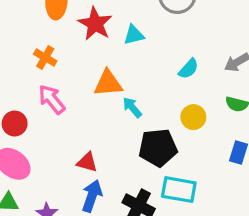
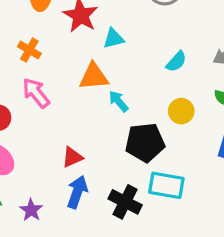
cyan triangle: (134, 35) -> (114, 38), moved
red triangle: (87, 162) -> (72, 157), turned -40

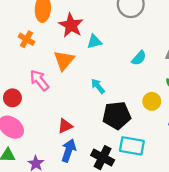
orange cross: (29, 50) -> (26, 39), moved
orange triangle: (94, 76) -> (64, 60), moved, turned -45
yellow circle: (181, 111) -> (152, 101), moved

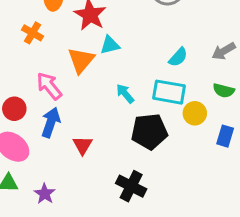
cyan triangle: (94, 42) -> (110, 45), moved
red triangle: (65, 126) -> (83, 145), turned -35
cyan rectangle: (132, 146) -> (169, 92), moved
blue arrow: (69, 151) -> (51, 122), moved

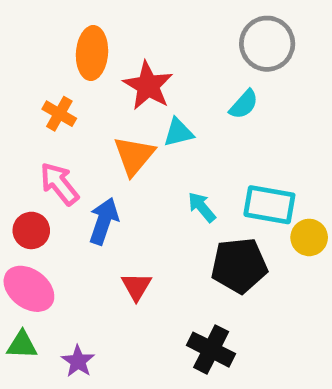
cyan semicircle: (178, 57) -> (244, 104), moved
pink arrow: (49, 86) -> (59, 184), moved
blue arrow: (51, 122) -> (104, 221), moved

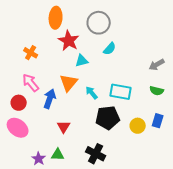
gray circle: (267, 44) -> (99, 23), moved
orange ellipse: (92, 53) -> (56, 18), moved
orange triangle: (134, 156) -> (69, 83), moved
yellow circle: (309, 237) -> (138, 126), moved
green triangle: (22, 345) -> (58, 155), moved

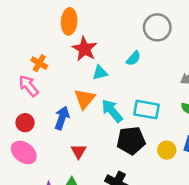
gray circle: (99, 23) -> (157, 27), moved
pink arrow: (31, 83) -> (29, 86), moved
cyan arrow: (92, 93) -> (112, 111), size x1.5

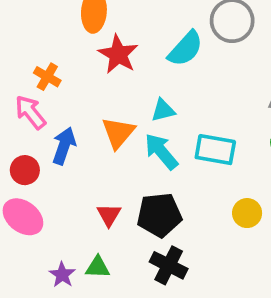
cyan semicircle: (133, 58) -> (185, 49), moved, size x1.5
cyan triangle: (100, 73) -> (163, 110), moved
blue arrow: (62, 118) -> (64, 146), moved
black pentagon: (131, 141) -> (159, 215), moved

